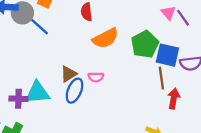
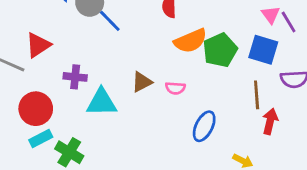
green pentagon: (145, 44) -> (220, 50), moved
blue square: (167, 55) -> (263, 50), moved
blue ellipse: (74, 91) -> (204, 126), moved
purple cross: (18, 99) -> (75, 77), moved

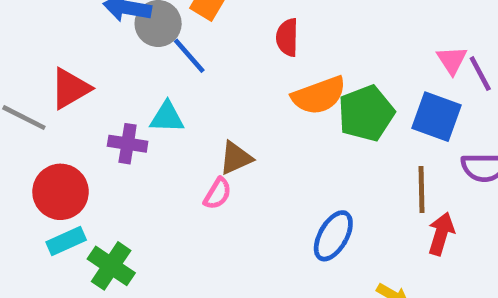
pink semicircle: (175, 88) -> (218, 194), moved, turned -66
cyan triangle: (102, 102) -> (167, 117), moved, size x0.7

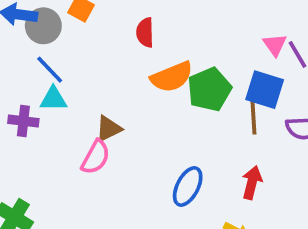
blue line: (189, 56) -> (50, 70), moved
brown line: (422, 190) -> (253, 116), moved
pink semicircle: (218, 194) -> (96, 157), size x1.4
red arrow: (441, 234) -> (252, 183), moved

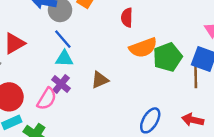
purple cross: (23, 121) -> (61, 84), moved, turned 30
pink semicircle: (96, 157) -> (47, 99), moved
red arrow: (252, 183) -> (193, 120), turned -95

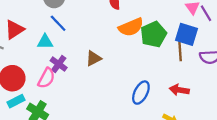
cyan triangle: (64, 58) -> (45, 42), moved

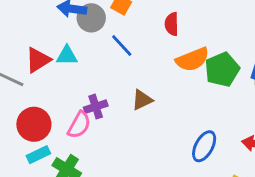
blue line: (58, 23) -> (122, 45), moved
cyan triangle: (45, 42) -> (67, 56), moved
purple cross: (59, 64) -> (96, 107), turned 35

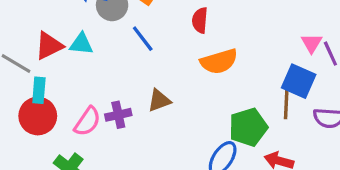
green pentagon: (222, 70) -> (248, 127), moved
purple cross: (96, 107) -> (118, 115), moved
cyan rectangle: (38, 155) -> (39, 90), moved, turned -65

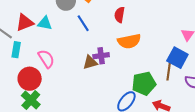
purple cross: (118, 115) -> (101, 56), moved
red circle: (38, 116) -> (30, 79), moved
pink semicircle: (87, 121) -> (46, 59), moved, turned -72

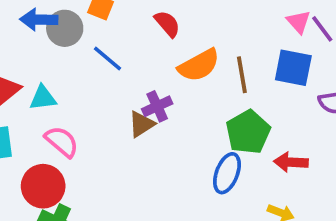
red semicircle: (120, 15) -> (167, 24), turned 147
cyan triangle: (45, 23) -> (43, 98), moved
brown line: (169, 71) -> (242, 75), moved

